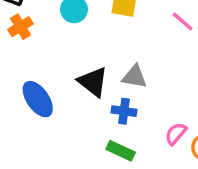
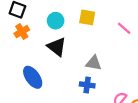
black triangle: (93, 82) -> (57, 47), moved

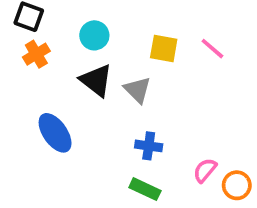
yellow square: (87, 17) -> (164, 49), moved
gray triangle: (94, 63) -> (137, 90), moved, turned 35

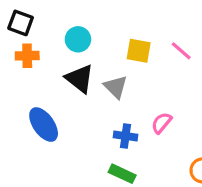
orange cross: (36, 54) -> (27, 56), turned 30
pink semicircle: (205, 170) -> (162, 123), moved

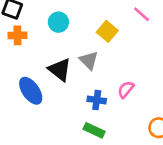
yellow square: (139, 51) -> (107, 31), turned 30
pink line: (181, 51) -> (142, 14), moved
black triangle: (80, 79) -> (60, 70), moved

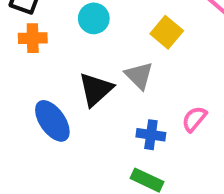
black triangle: (60, 70) -> (96, 89), turned 40

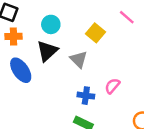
black triangle: (96, 89) -> (47, 51), moved
blue ellipse: (52, 121) -> (21, 70), moved

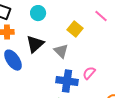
cyan circle: (51, 24) -> (38, 13), moved
blue cross: (86, 96) -> (67, 81), size x1.5

